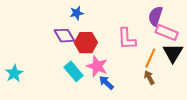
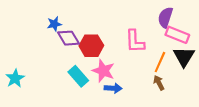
blue star: (77, 13) -> (54, 24), moved
blue arrow: (106, 83) -> (113, 88), turned 140

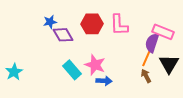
purple semicircle: (165, 17) -> (152, 43), moved
pink L-shape: (135, 41) -> (119, 25), moved
red hexagon: (91, 46) -> (92, 24), moved
black triangle: (184, 57) -> (169, 64), moved

